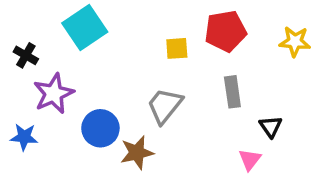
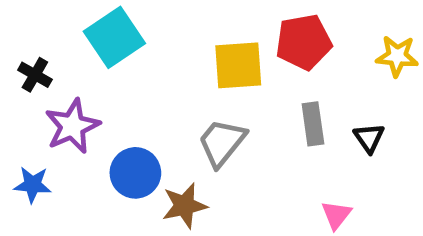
yellow square: (177, 48) -> (238, 65), size x1.6
black triangle: (271, 127) -> (369, 138), moved

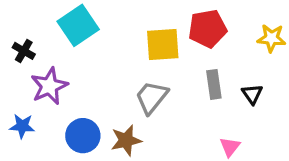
blue circle: (135, 173) -> (83, 136), moved

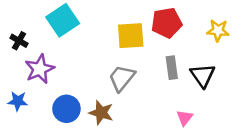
black triangle: (252, 94) -> (203, 75), size x1.5
brown star: (126, 140) -> (101, 113), turned 30

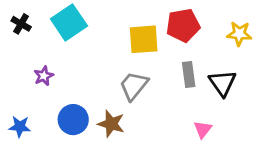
black cross: (19, 41) -> (21, 24), moved
purple star: (40, 69) -> (44, 76), size x0.6
blue star: (18, 101) -> (20, 127), moved

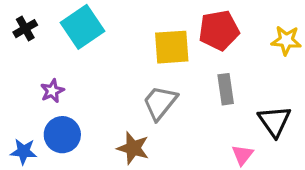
black cross: (21, 24) -> (25, 29), turned 30
black triangle: (222, 83) -> (274, 121), moved
blue circle: (73, 120) -> (62, 135), moved

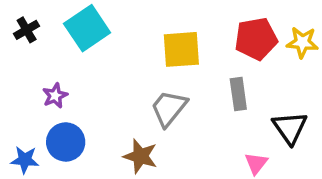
red pentagon: (219, 30) -> (256, 39), moved

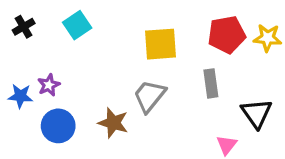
cyan square: (87, 28) -> (77, 25), size x0.7
brown star: (140, 156) -> (113, 123), moved
blue star: (25, 160) -> (20, 96), moved

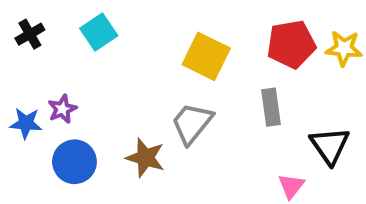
yellow square: (160, 44) -> (206, 56), turned 30

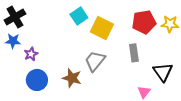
cyan square: (99, 32) -> (79, 16), moved
black cross: (30, 34) -> (15, 17), size x1.5
blue star: (26, 123) -> (13, 41), moved

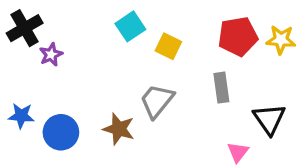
yellow square: (102, 28) -> (168, 46), size x0.7
blue star: (13, 41) -> (21, 116), moved
purple star: (31, 54) -> (51, 55), moved

